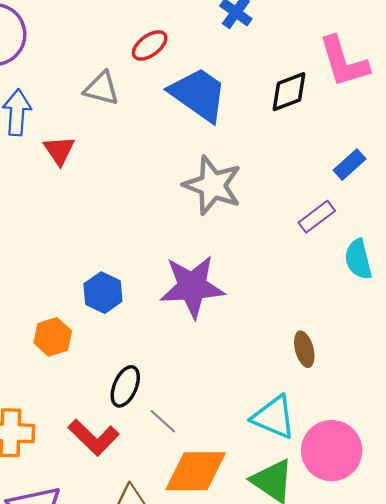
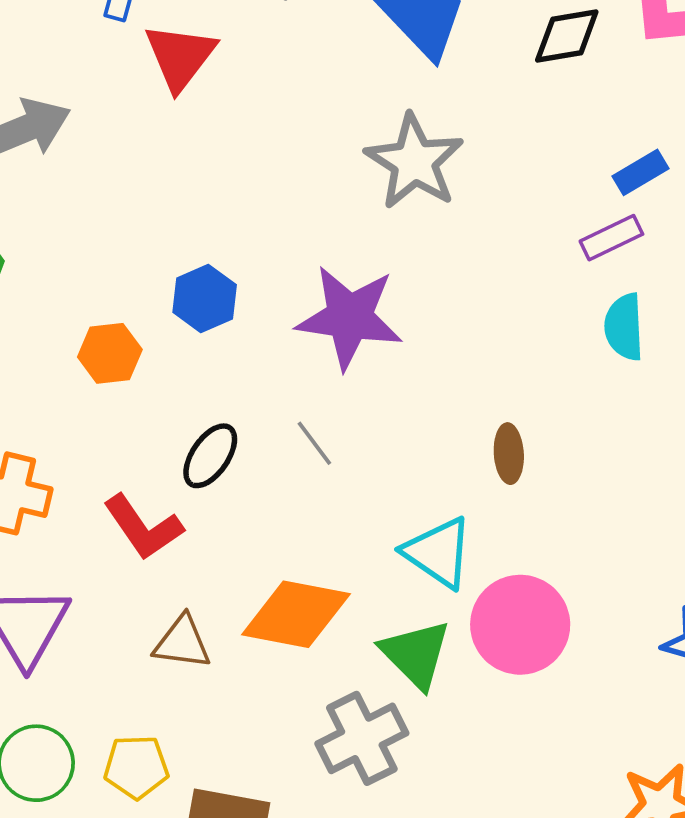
red triangle: (59, 150) -> (180, 57), size x1.4
purple rectangle: (317, 217) -> (611, 238), moved
gray line: (163, 421) -> (314, 443), moved

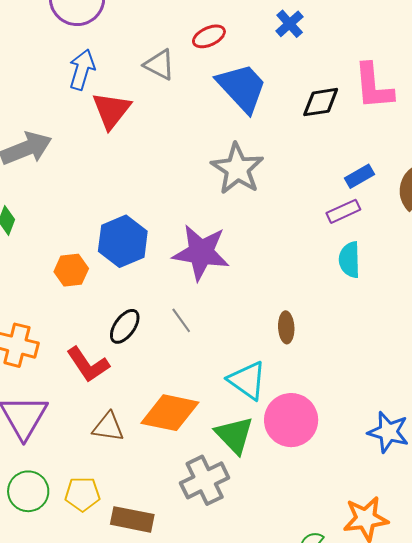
blue hexagon: (205, 299) -> (123, 241), size x1.4

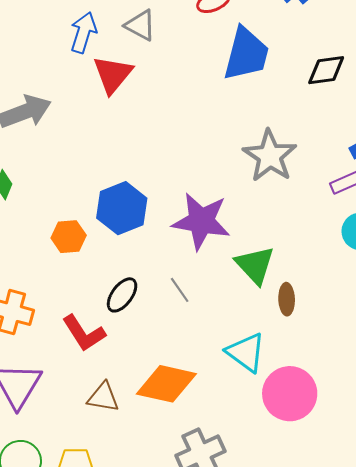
gray triangle: (159, 65) -> (140, 25), moved
blue trapezoid: (242, 88) -> (246, 54), turned 56
gray star: (237, 169) -> (270, 156), moved
green triangle: (234, 435) -> (255, 265), moved

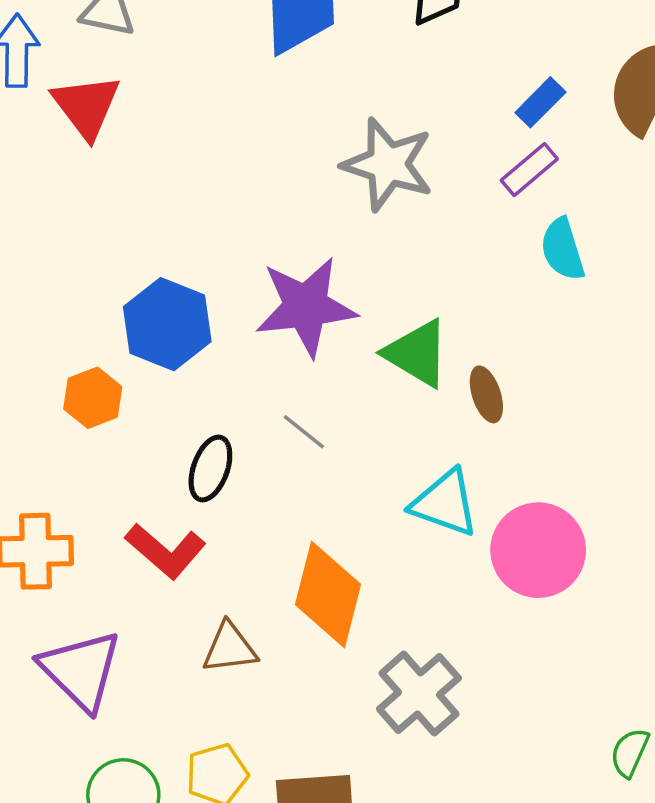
orange diamond: (166, 384) -> (328, 595), turned -72

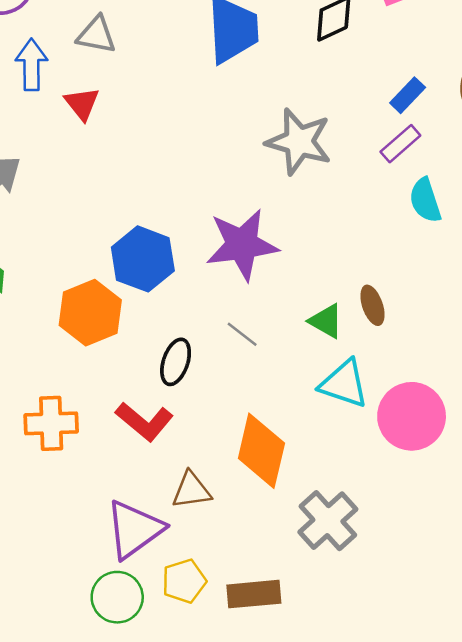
red triangle: (86, 106) -> (82, 104), size x0.7
green triangle: (417, 353) -> (326, 321), moved, size x0.7
orange hexagon: (93, 398) -> (90, 313), size x1.5
purple triangle: (81, 670) -> (134, 529), moved, turned 40

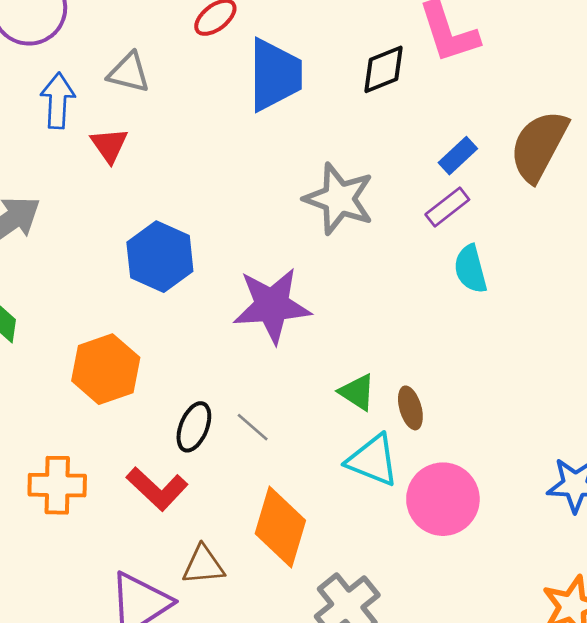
blue hexagon: (143, 259) -> (160, 257), moved
brown ellipse: (372, 305) -> (410, 408), moved
gray line: (242, 334) -> (253, 427), moved

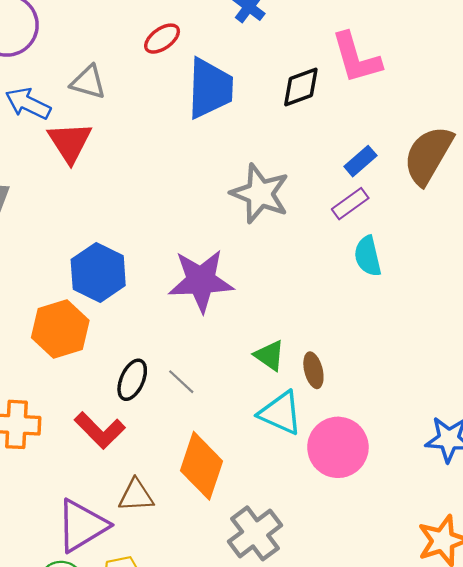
blue arrow: (58, 101) -> (28, 104), turned -69
red triangle: (109, 145) -> (70, 142), size x1.4
blue hexagon: (160, 257) -> (98, 272), moved

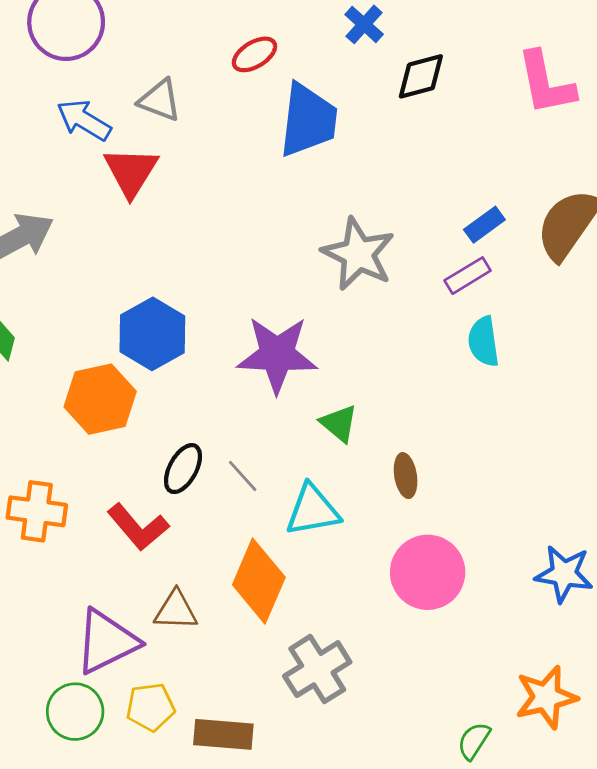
pink L-shape: (356, 58) -> (546, 83), moved
black diamond: (301, 87) -> (421, 76), moved
green triangle: (270, 356) -> (339, 423), moved
cyan triangle: (280, 413) -> (313, 510), moved, turned -39

